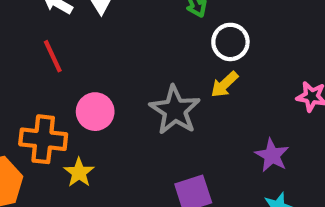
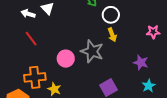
yellow arrow: (224, 84) -> (112, 35), turned -56
pink circle: (95, 112) -> (66, 59), moved

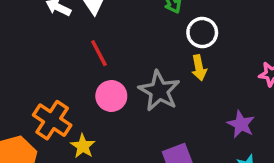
red line: (31, 39) -> (99, 53), moved
orange cross: (35, 77) -> (52, 120), turned 30

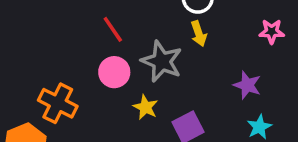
red line: (99, 53) -> (113, 29), moved
yellow star: (83, 146) -> (145, 107), moved

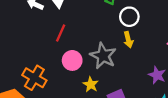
red line: (113, 29) -> (61, 33), moved, turned 54

